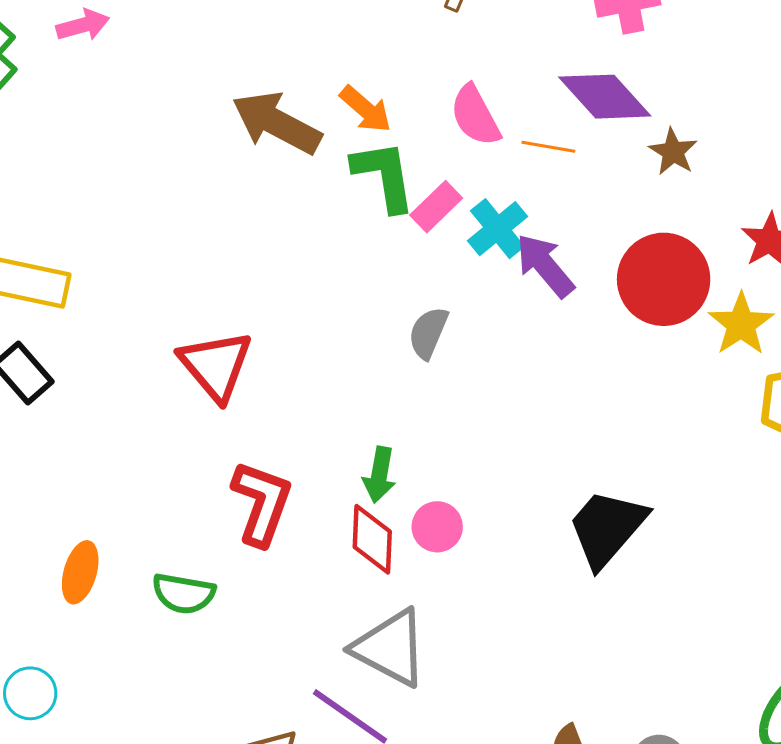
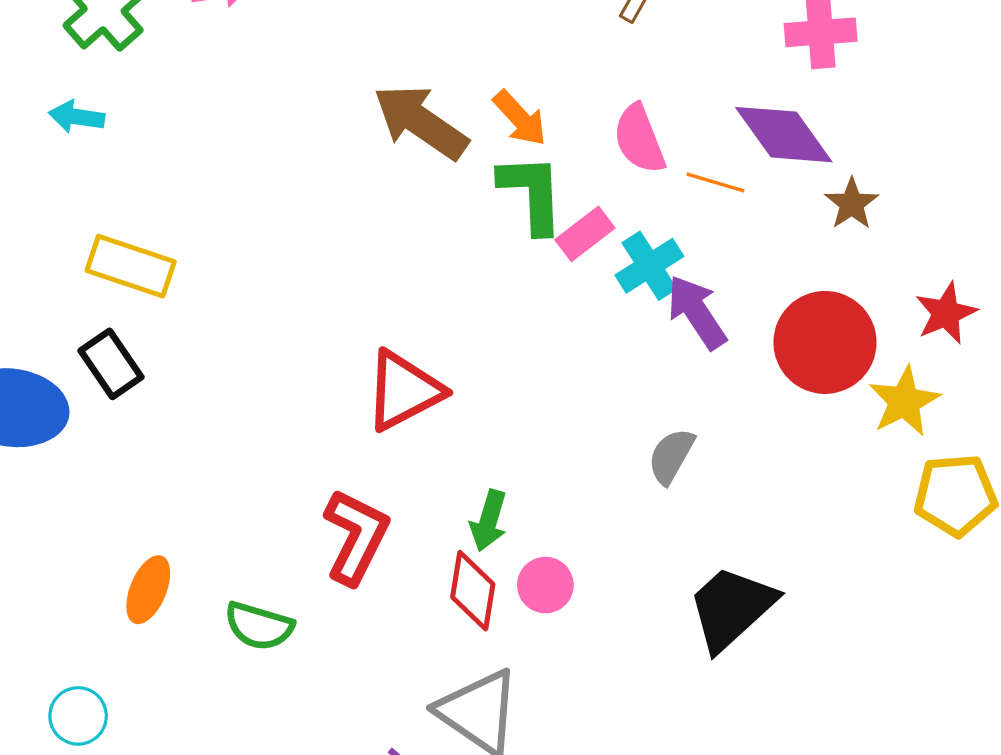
gray semicircle: (428, 333) -> (671, 456), moved
red triangle: (216, 365) -> (404, 391), moved, turned 36

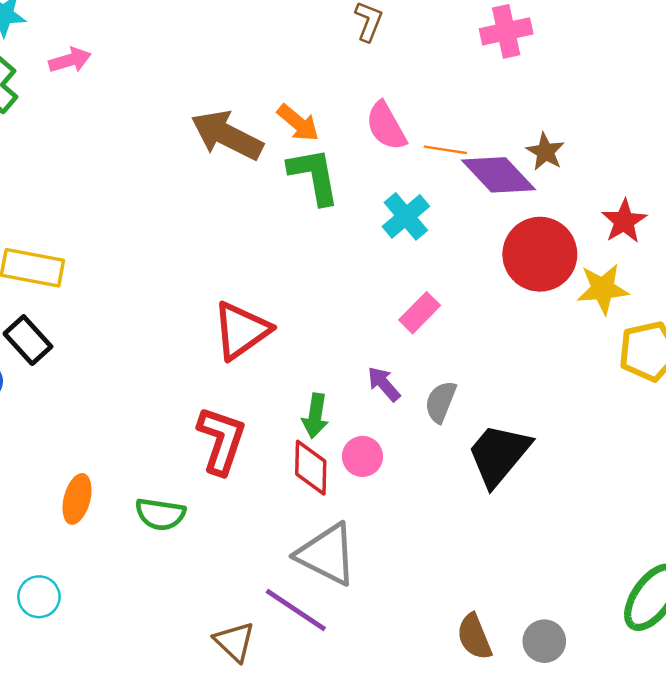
purple diamond: (784, 135) -> (498, 175), moved
pink rectangle: (585, 234) -> (420, 313), moved
purple arrow: (697, 312) -> (384, 384), moved, size x0.7
yellow star: (904, 401) -> (603, 289), turned 30
gray semicircle: (671, 456) -> (441, 402), moved

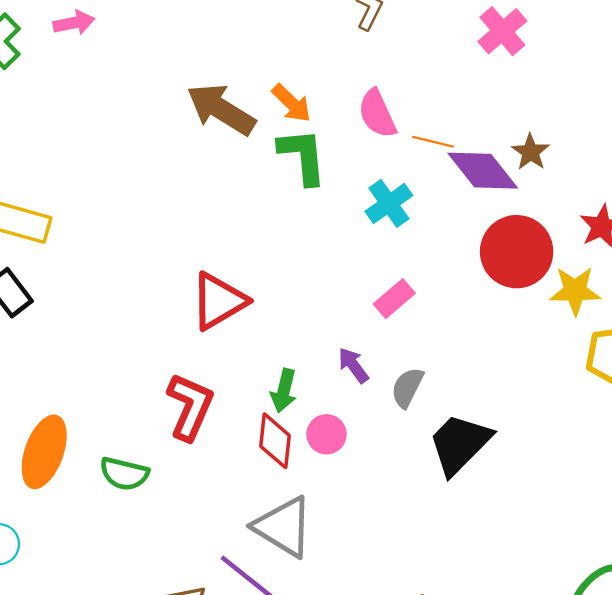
pink cross: (506, 31) -> (502, 31), turned -33
orange ellipse: (77, 499) -> (44, 452), size x1.5

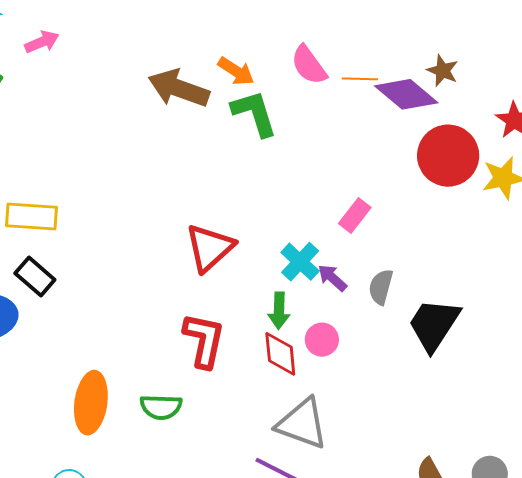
cyan cross: (389, 203) -> (300, 262), moved

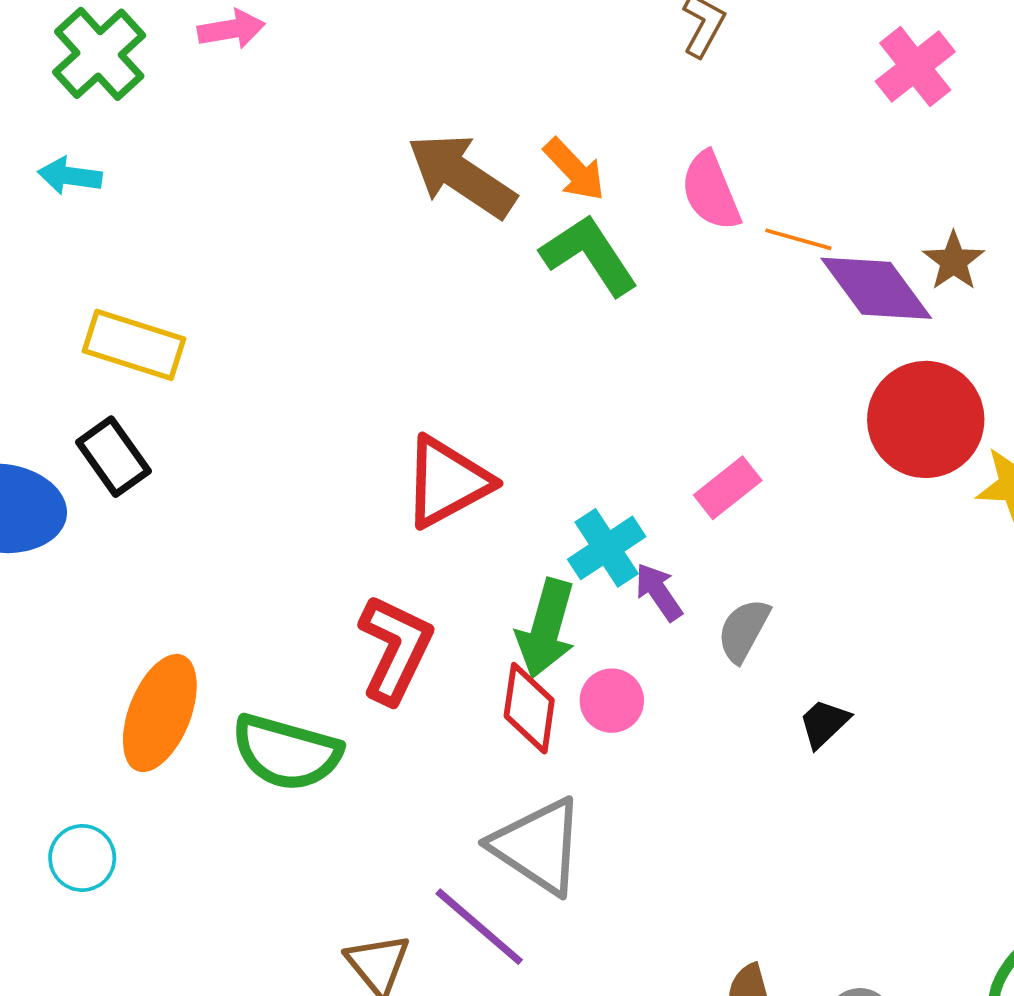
green L-shape: (254, 113) -> (589, 255), turned -30
green arrow: (279, 311) -> (546, 628), size x1.4
black trapezoid: (434, 325) -> (824, 723), size x0.5
green semicircle: (161, 407) -> (286, 752), size x1.4

